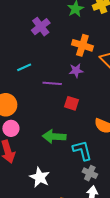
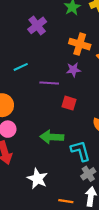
gray cross: (90, 173) -> (88, 174), turned 32

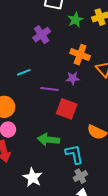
red square: (69, 103) -> (67, 109), size x1.5

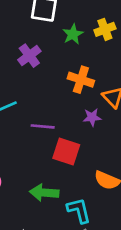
purple star: (73, 78) -> (92, 117), moved

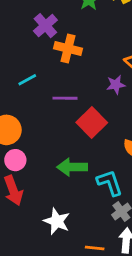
orange cross: (81, 80) -> (68, 48), moved
red square: (66, 152) -> (92, 122), turned 32

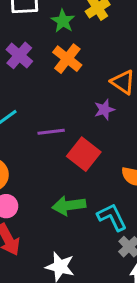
orange cross: (68, 48) -> (67, 59), moved, turned 32

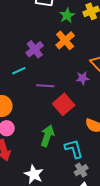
purple cross: (19, 55) -> (35, 49), moved
green arrow: (69, 205) -> (47, 136), turned 105

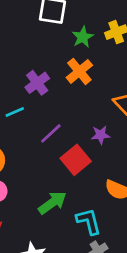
purple star: (83, 78) -> (101, 135), moved
purple line: (45, 86) -> (51, 133), turned -48
green arrow: (47, 136) -> (52, 203), turned 35

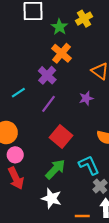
purple cross: (37, 83) -> (47, 75), moved
red square: (76, 160) -> (61, 137), moved
green arrow: (52, 203) -> (55, 169), moved

